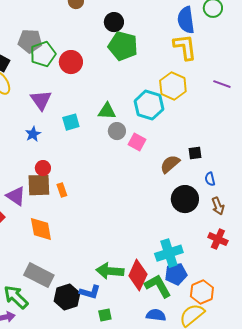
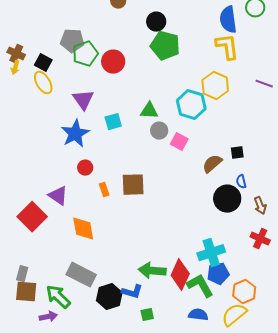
blue star: (33, 134) -> (75, 134), size x1.8
blue semicircle: (210, 179) -> (241, 182), moved
brown square: (39, 185) -> (133, 185), moved

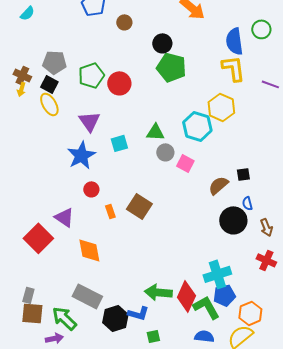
gray pentagon: (72, 41) -> (54, 62), moved
purple line: (264, 84) -> (270, 84), moved
brown square: (133, 185) -> (139, 206), turned 35

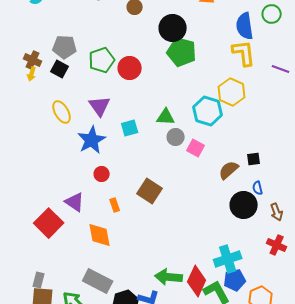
black circle: (162, 43) -> (173, 28), size x1.4
yellow ellipse: (49, 104) -> (62, 112), moved
orange rectangle: (110, 211) -> (115, 205), moved

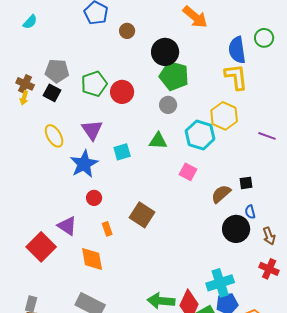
purple line: (281, 69) -> (267, 136), moved
gray circle: (176, 137) -> (168, 105), moved

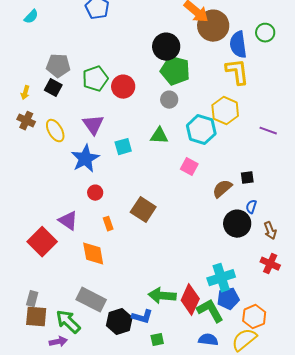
brown circle: (127, 31) -> (213, 26), moved, size x2.0
brown cross: (25, 84) -> (26, 121), moved
blue semicircle: (250, 212) -> (251, 207), turned 32

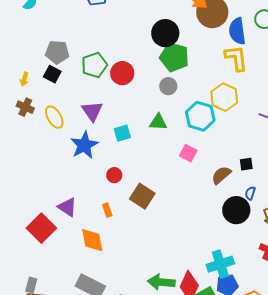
red circle: (95, 193) -> (114, 175), moved

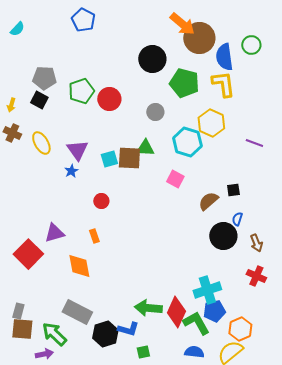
green pentagon: (174, 57) -> (184, 83), moved
purple triangle: (92, 111) -> (77, 150), moved
blue star: (84, 145) -> (71, 171), size x0.5
brown square: (142, 196) -> (129, 158), moved, turned -30
purple triangle: (67, 207) -> (54, 233), turned -50

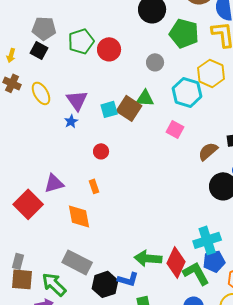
brown square: (129, 158) -> (129, 108), turned 30

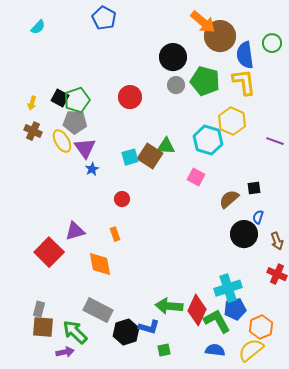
gray pentagon: (44, 28) -> (75, 122), moved
green pentagon: (81, 41) -> (77, 100), moved
gray circle: (155, 62) -> (176, 85), moved
purple triangle: (77, 100) -> (85, 148), moved

